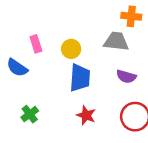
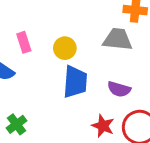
purple semicircle: (126, 76) -> (119, 89), moved
red star: (86, 115) -> (103, 126), moved

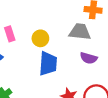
purple semicircle: (119, 89) -> (89, 58), moved

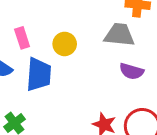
blue trapezoid: (48, 64) -> (39, 74), moved

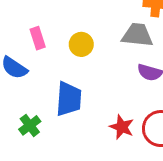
blue trapezoid: (39, 74) -> (69, 99), moved

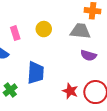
yellow circle: (81, 44) -> (44, 29), moved

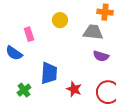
yellow circle: (44, 29) -> (60, 20), moved
red star: (70, 91) -> (74, 89), moved

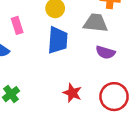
blue trapezoid: (49, 73) -> (58, 40), moved

